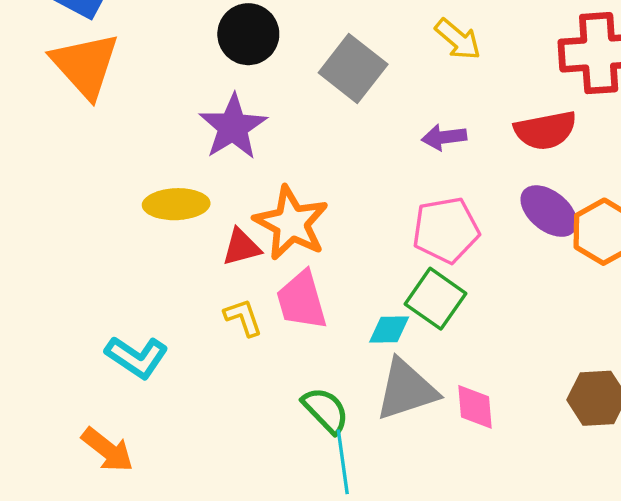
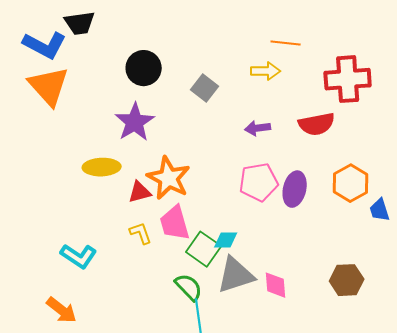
yellow arrow: (458, 39) -> (266, 71), turned -40
gray square: (353, 68) -> (205, 88), size x0.7
purple ellipse: (549, 211) -> (295, 189), moved, turned 64
green square: (435, 299) -> (204, 249), moved

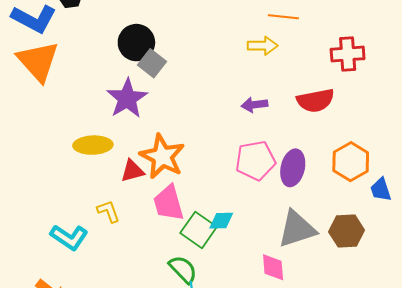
red cross: (348, 79) -> (348, 54), size x0.7
gray square: (205, 88) -> (152, 63), moved
yellow L-shape: (141, 233) -> (108, 211), moved
gray triangle: (236, 275) -> (297, 229), moved
brown hexagon: (347, 280) -> (347, 231), moved

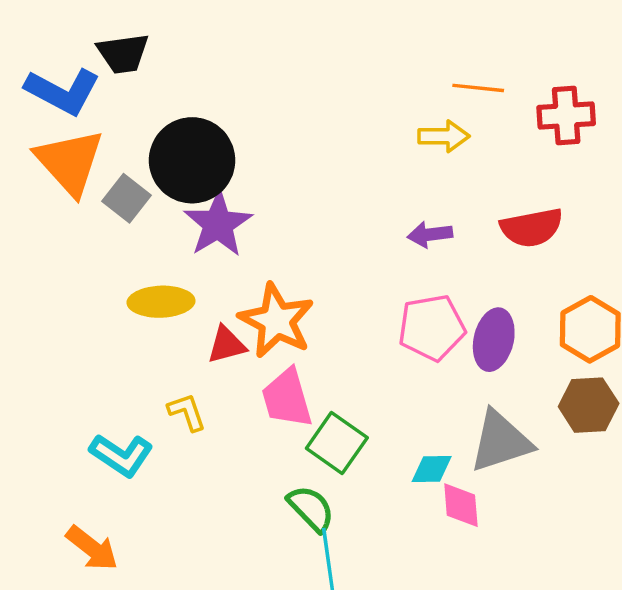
black circle: (136, 43) -> (192, 160), moved, size x1.4
red cross: (348, 54) -> (566, 116), moved
gray square: (152, 63) -> (127, 198), moved
cyan diamond: (221, 221) -> (432, 469), moved
brown hexagon: (347, 231) -> (589, 405), moved

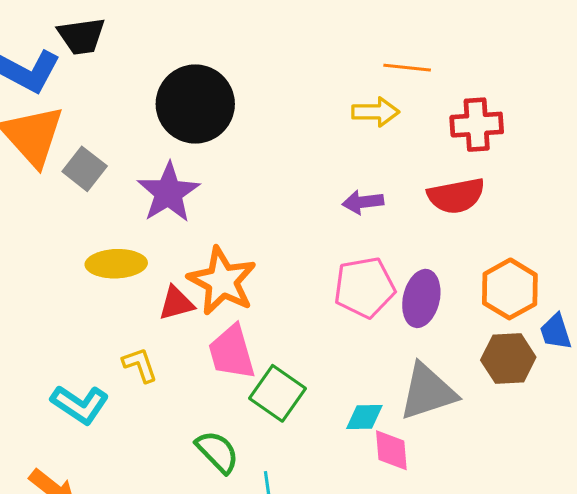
red cross: (566, 116) -> (477, 125), moved
black circle: (192, 160) -> (195, 104), moved
green semicircle: (311, 509) -> (217, 452), moved

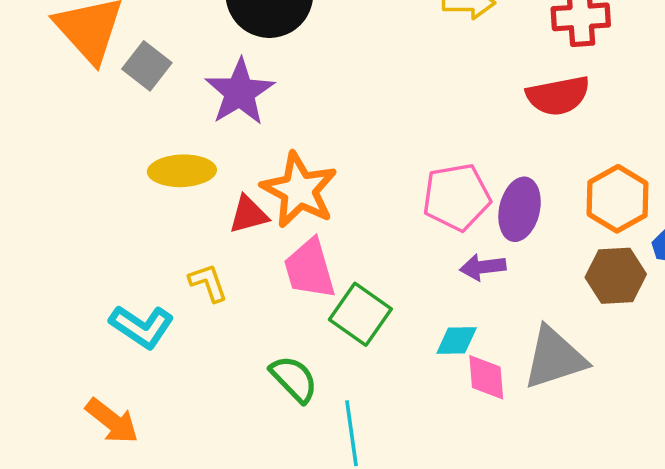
purple arrow: (363, 202) -> (483, 267), moved
gray triangle: (428, 392) -> (555, 358), moved

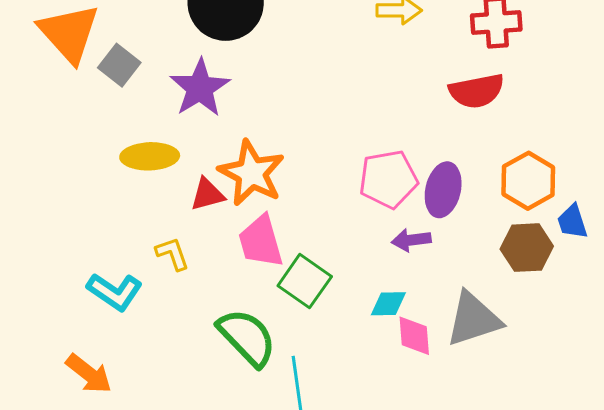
green semicircle: (294, 379) -> (247, 337), size x1.4

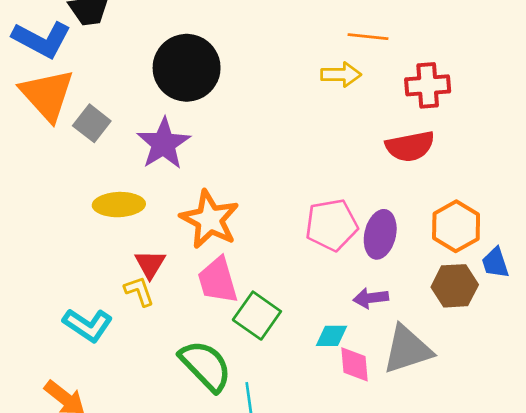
red triangle: (207, 194) -> (150, 264), moved, turned -44
purple arrow: (411, 240) -> (371, 298), moved

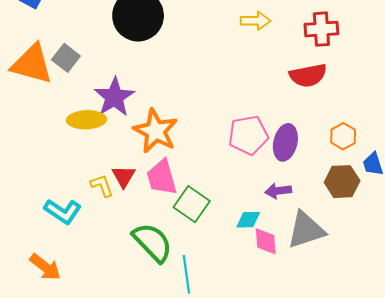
orange triangle: (47, 95) -> (32, 64), moved, turned -33
purple star: (164, 144) -> (114, 97), moved
orange hexagon: (456, 226) -> (343, 136), size x0.7
red triangle: (150, 264) -> (124, 176), moved

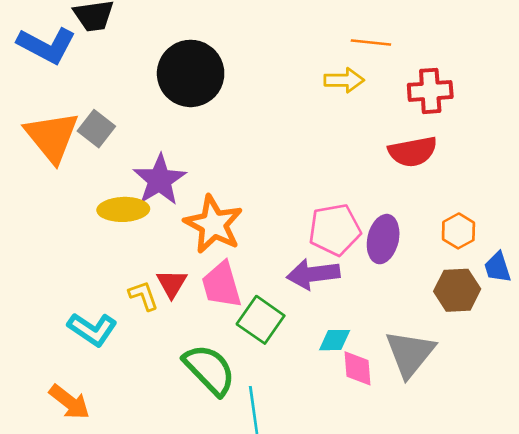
orange triangle: (32, 64) -> (52, 137), turned 36
purple arrow: (278, 191) -> (313, 274), moved, size x1.5
gray triangle: (306, 230) -> (410, 353), turned -33

